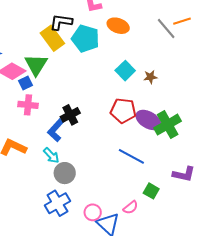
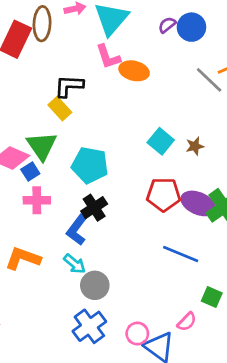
orange ellipse: (118, 26) -> (134, 71), moved
yellow rectangle: (52, 38) -> (60, 109), size x0.7
cyan pentagon: (85, 38) -> (90, 165), moved

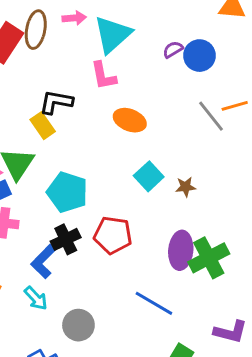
orange ellipse: (134, 71) -> (130, 120), moved
red pentagon: (164, 195) -> (113, 235), moved
purple ellipse: (198, 203) -> (181, 250), turned 64
gray circle: (95, 285) -> (78, 325), moved

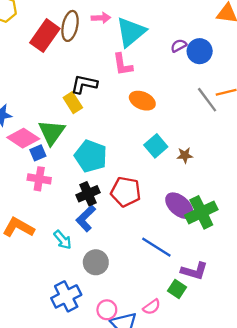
purple ellipse: (181, 250) -> (179, 206), turned -56
blue L-shape: (43, 261) -> (86, 218), moved
purple L-shape: (231, 332) -> (194, 271), moved

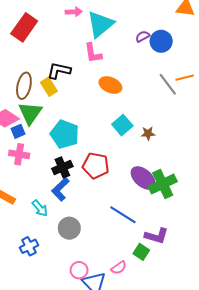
brown ellipse: (70, 26) -> (24, 86), moved
blue cross: (66, 296) -> (29, 246), moved, size x0.7

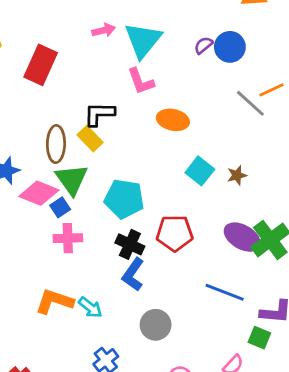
black cross: (62, 167) -> (130, 244), turned -30
cyan arrow: (40, 208) -> (90, 307), moved

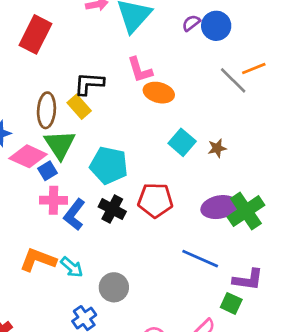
pink L-shape: (141, 81) -> (140, 70), moved
purple ellipse: (242, 237) -> (219, 207), turned -44
blue L-shape: (133, 274) -> (74, 215), moved
gray circle: (156, 325) -> (114, 287), moved

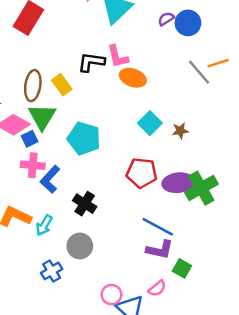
black L-shape: (89, 84) -> (91, 62), moved
red pentagon: (155, 200) -> (142, 173), moved
black cross: (112, 209) -> (85, 204), moved
cyan arrow: (72, 267) -> (44, 225), turned 75
purple L-shape: (248, 280) -> (160, 250), moved

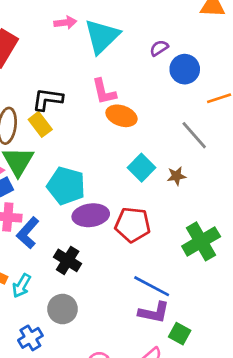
blue circle: (188, 23) -> (185, 69), moved
black L-shape: (91, 62) -> (48, 99), moved
gray line: (199, 72) -> (194, 135), moved
purple ellipse: (178, 183) -> (91, 215), moved

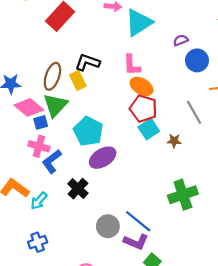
purple ellipse: (91, 215) -> (103, 158), turned -36
red pentagon: (133, 225) -> (143, 109), moved
gray circle: (63, 309) -> (108, 226), moved

